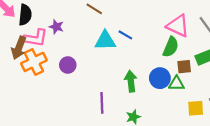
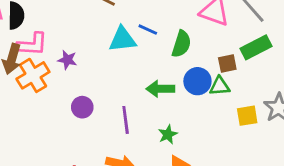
purple star: (56, 27) -> (67, 60), moved
green semicircle: (171, 47) -> (181, 44), moved
purple circle: (68, 65) -> (82, 107), moved
green arrow: (131, 81) -> (160, 89), turned -78

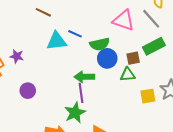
green semicircle: (181, 44) -> (100, 44), turned 60
blue circle: (197, 81) -> (107, 58), moved
purple line: (126, 120) -> (81, 93), moved
green star: (168, 134) -> (75, 113), moved, size x1.5

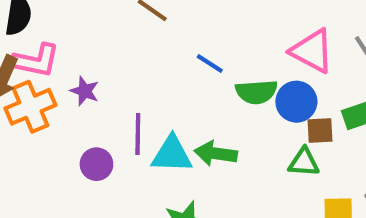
cyan triangle: (57, 41) -> (172, 154), moved
blue circle: (107, 58) -> (296, 102), moved
purple line: (81, 93) -> (138, 134), moved

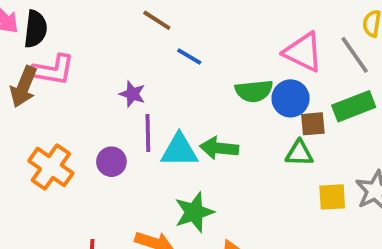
blue line: (210, 64) -> (189, 57), moved
purple star: (85, 91) -> (132, 94), moved
orange cross: (30, 107) -> (51, 167), moved, turned -30

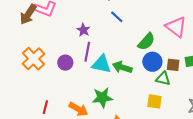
green semicircle: (254, 91) -> (146, 42), turned -54
blue circle: (291, 98) -> (152, 62), moved
yellow square: (332, 197) -> (154, 101), moved

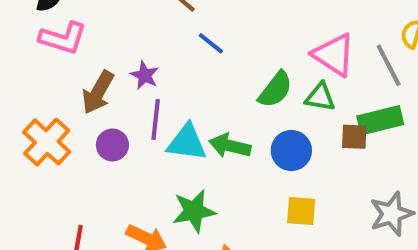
brown arrow: (28, 14) -> (98, 92), moved
blue circle: (152, 62) -> (291, 151), moved
brown square: (173, 65) -> (354, 137), moved
green triangle: (163, 79) -> (320, 97), moved

